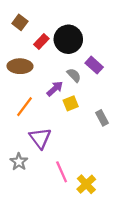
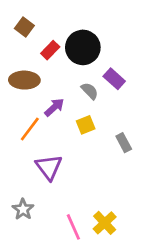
purple arrow: (55, 89) -> (54, 107), moved
gray star: (19, 162) -> (23, 209), moved
pink line: (62, 172) -> (73, 227), moved

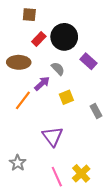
brown square: (24, 27) -> (29, 15), moved, turned -32
gray semicircle: (90, 91) -> (58, 69), moved
purple triangle: (49, 167) -> (53, 136), moved

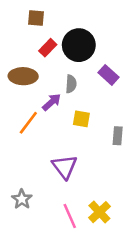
gray semicircle: (58, 69) -> (71, 84), turned 48
yellow square: (66, 97) -> (81, 119), turned 32
gray rectangle: (96, 111) -> (118, 136), turned 32

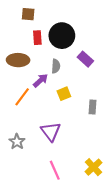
red rectangle: (48, 48) -> (37, 38), turned -48
yellow square: (81, 119) -> (64, 94), turned -32
gray star: (22, 199) -> (17, 142), moved
yellow cross: (99, 212) -> (93, 167), moved

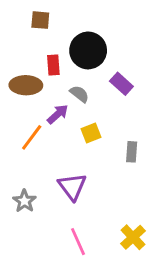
red rectangle: (37, 38) -> (53, 65), moved
gray semicircle: (56, 66) -> (79, 94), turned -56

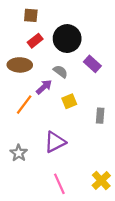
red rectangle: (53, 65) -> (35, 41), moved, turned 56
purple triangle: (72, 187) -> (55, 142), turned 40

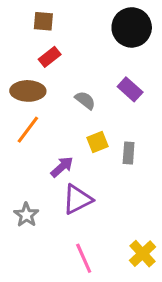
black circle: (67, 39) -> (132, 27), moved
purple arrow: (44, 87) -> (62, 167), moved
orange line: (24, 105) -> (28, 130), moved
gray rectangle: (100, 116) -> (129, 153), moved

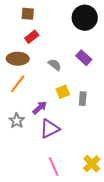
gray star: (26, 215) -> (17, 121), moved

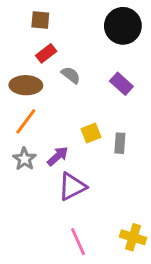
gray semicircle: (55, 65) -> (71, 75), moved
gray star: (17, 121) -> (24, 159), moved
yellow cross: (92, 164) -> (133, 237), turned -30

